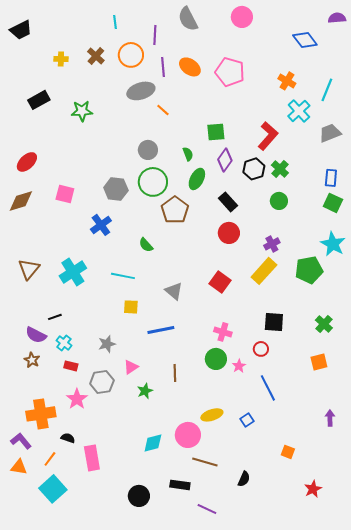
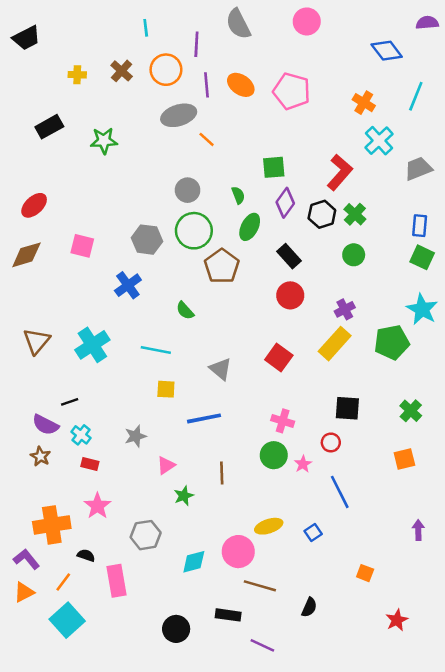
cyan line: (327, 90) -> (416, 96), moved
gray hexagon: (102, 382) -> (146, 535), moved
orange triangle: (19, 467) -> (24, 592), turned -36

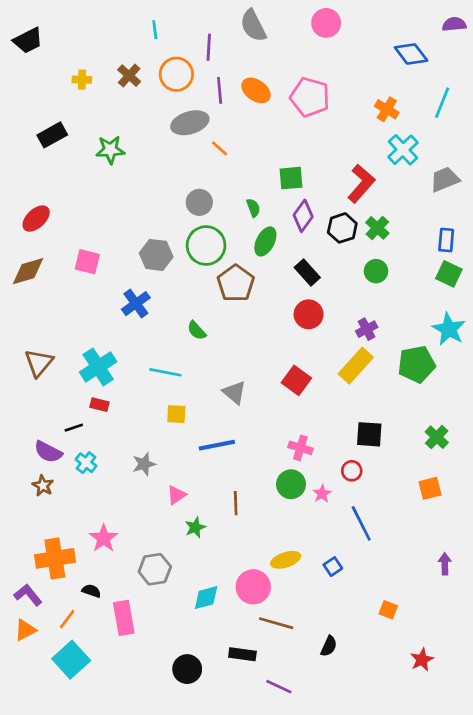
red rectangle: (90, 464) -> (99, 405), moved

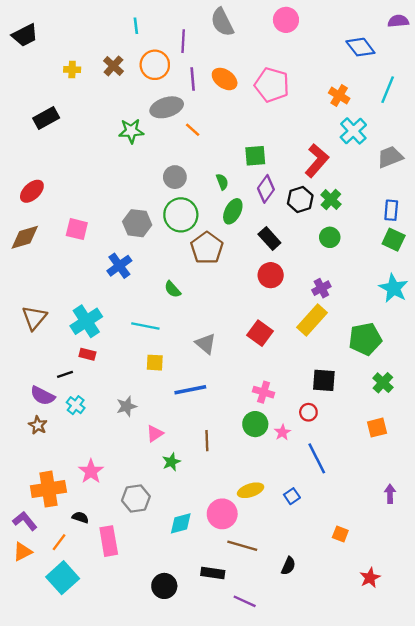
green star: (110, 150) -> (131, 131), moved
green pentagon: (416, 364) -> (365, 339), moved

